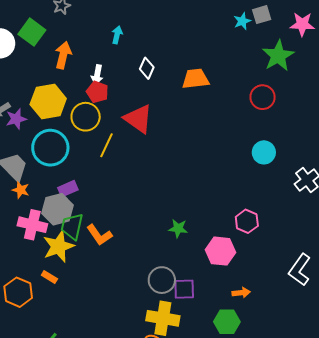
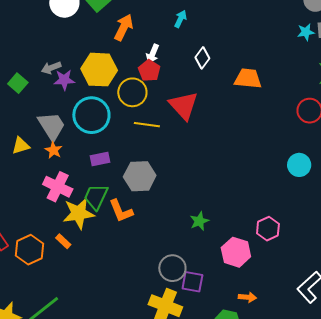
yellow line: (106, 145) -> (147, 125), turned 60
gray hexagon: (58, 209) -> (140, 176), moved
green star: (178, 228) -> (199, 221), turned 30

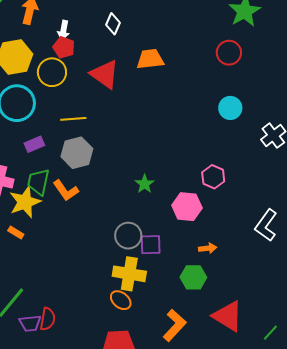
orange trapezoid: (248, 79) -> (150, 59), moved
yellow line: (147, 125) -> (73, 119), moved

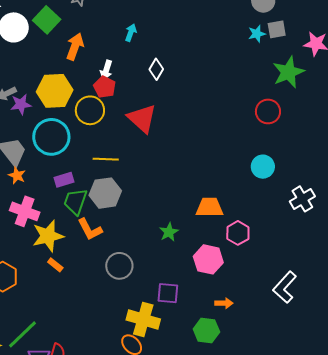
orange trapezoid: (150, 59) -> (209, 207), moved
green trapezoid: (38, 182) -> (75, 202), moved
orange rectangle: (16, 232) -> (55, 265), moved
gray circle: (128, 236) -> (119, 266), moved

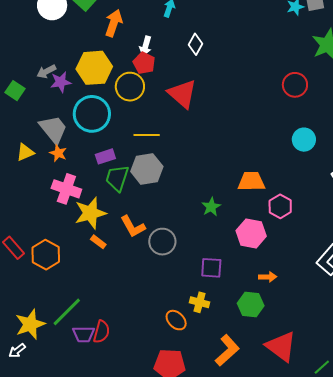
red circle: (268, 111) -> (295, 85), moved
orange L-shape: (90, 229) -> (133, 227), moved
yellow cross: (143, 319) -> (200, 302), moved, size x0.6

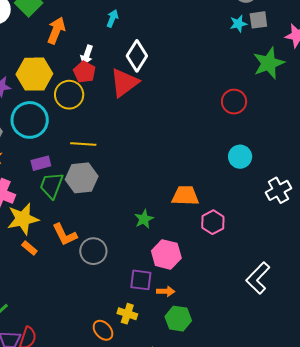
white diamond: (196, 44) -> (137, 56), size x1.4
red triangle: (182, 94) -> (124, 83), moved, turned 40
pink hexagon: (251, 233) -> (166, 254), moved
orange arrow: (268, 277) -> (166, 291), moved

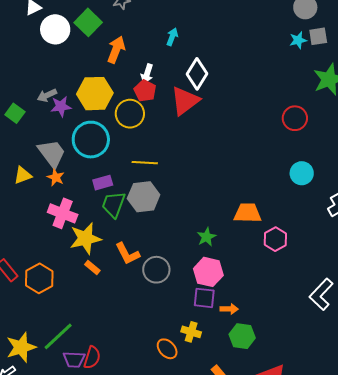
pink hexagon: (166, 254) -> (208, 272), moved

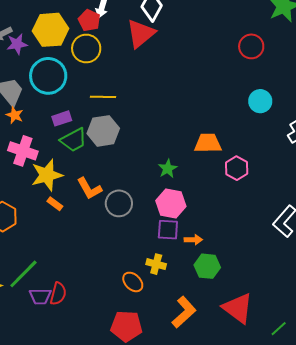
red pentagon: (145, 91) -> (89, 20), moved
green trapezoid: (114, 205) -> (74, 140), turned -136

